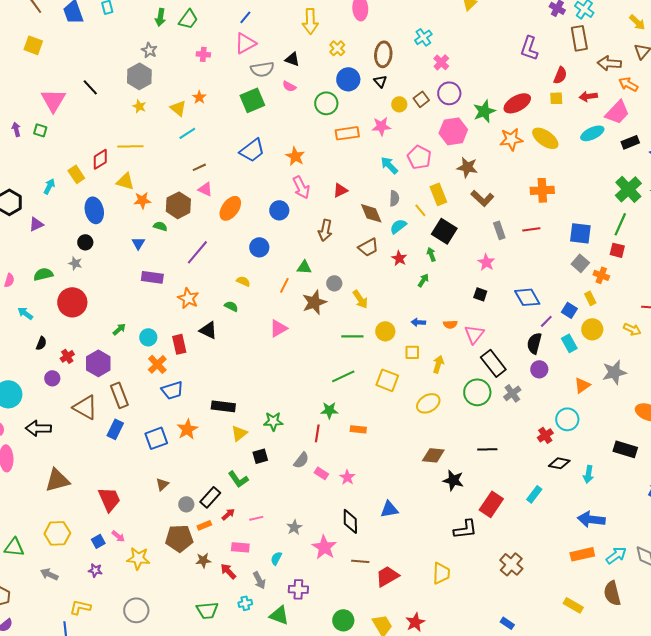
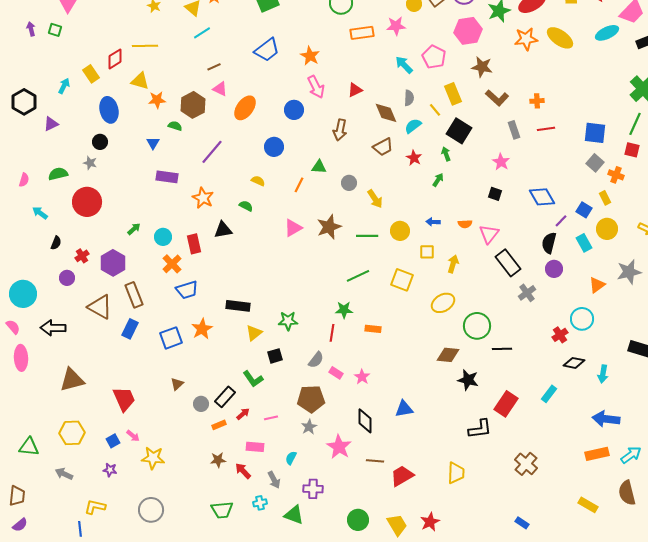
orange cross: (542, 190) -> (537, 101), moved, size x0.6
brown star: (314, 302) -> (329, 227), moved
black triangle: (208, 330) -> (223, 230), turned -36
green circle: (477, 392) -> (477, 326), moved
brown pentagon: (179, 538) -> (311, 399), moved

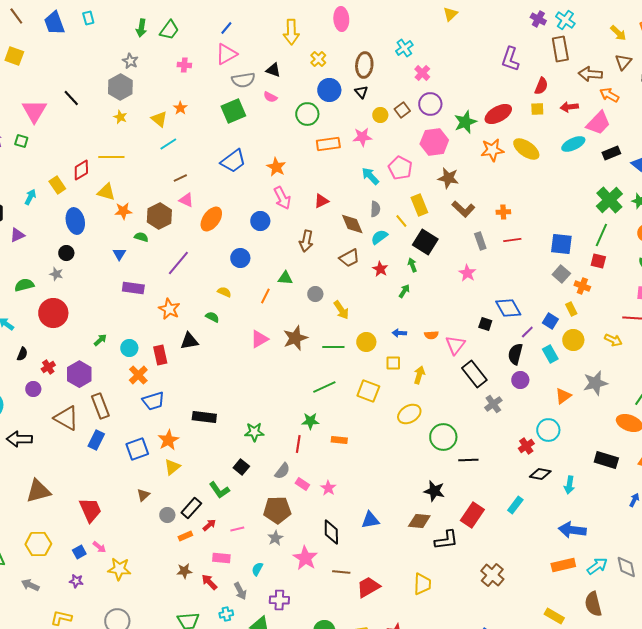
black square: (495, 194) -> (485, 324), moved
yellow triangle: (254, 333) -> (172, 467), moved
brown diamond: (448, 355) -> (419, 521), moved
black square: (275, 356) -> (241, 467), turned -35

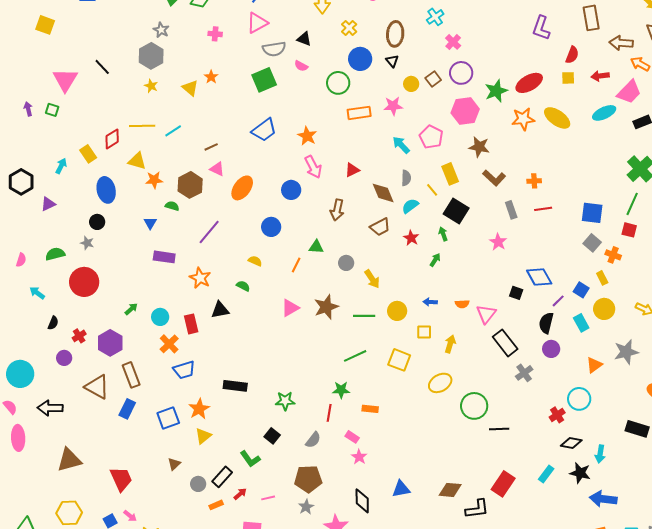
cyan line: (168, 144) -> (173, 131), moved
pink rectangle: (302, 484) -> (352, 437), moved
black star: (434, 491) -> (580, 473), moved

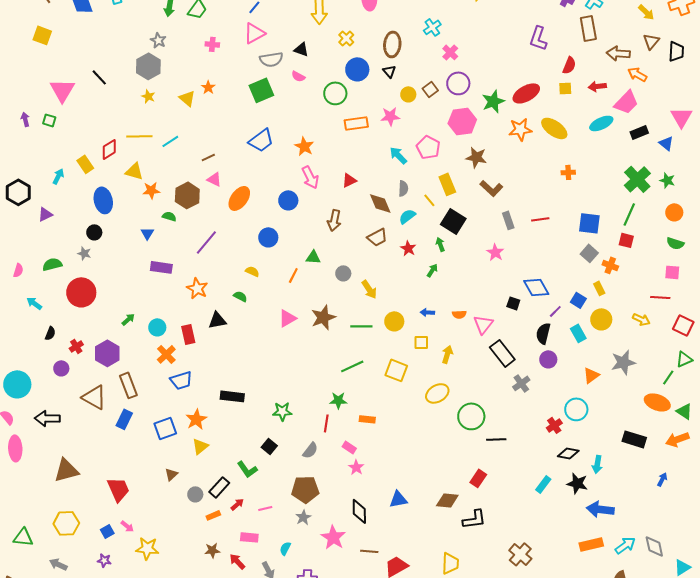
orange cross: (534, 181) -> (568, 172), moved
red rectangle: (503, 484) -> (478, 478), moved, size x0.7

